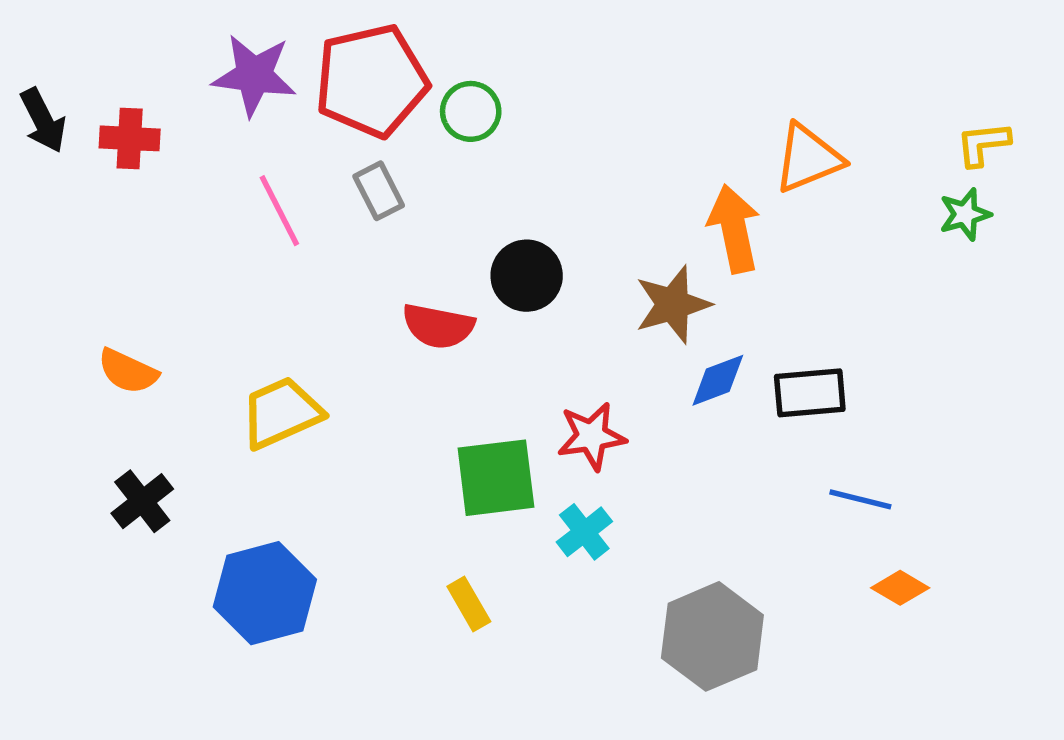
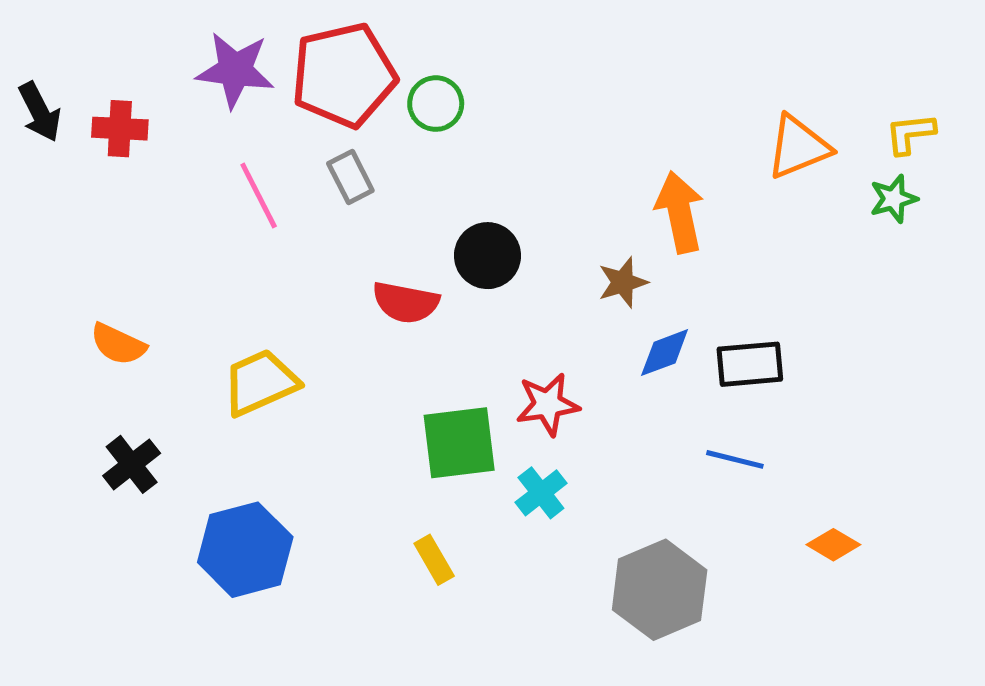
orange triangle: (808, 158) -> (798, 147), moved
brown star: (673, 304) -> (623, 282), size x0.7
blue line: (860, 499) -> (735, 459), moved

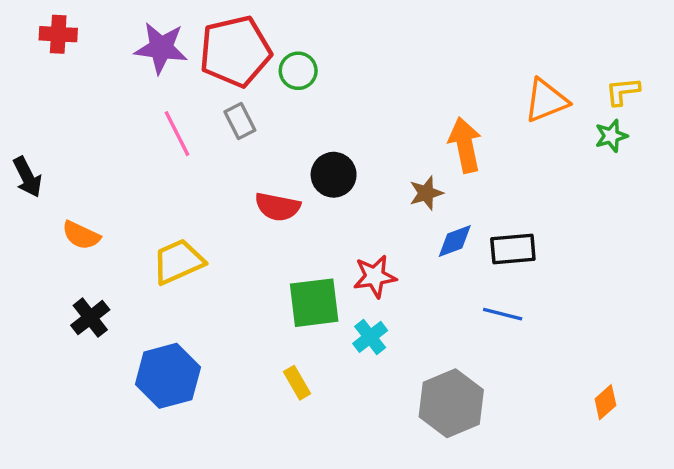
black arrow: (40, 112) -> (27, 177), moved
red cross: (120, 129) -> (58, 34), moved
orange diamond: (833, 545) -> (605, 402), moved, turned -72

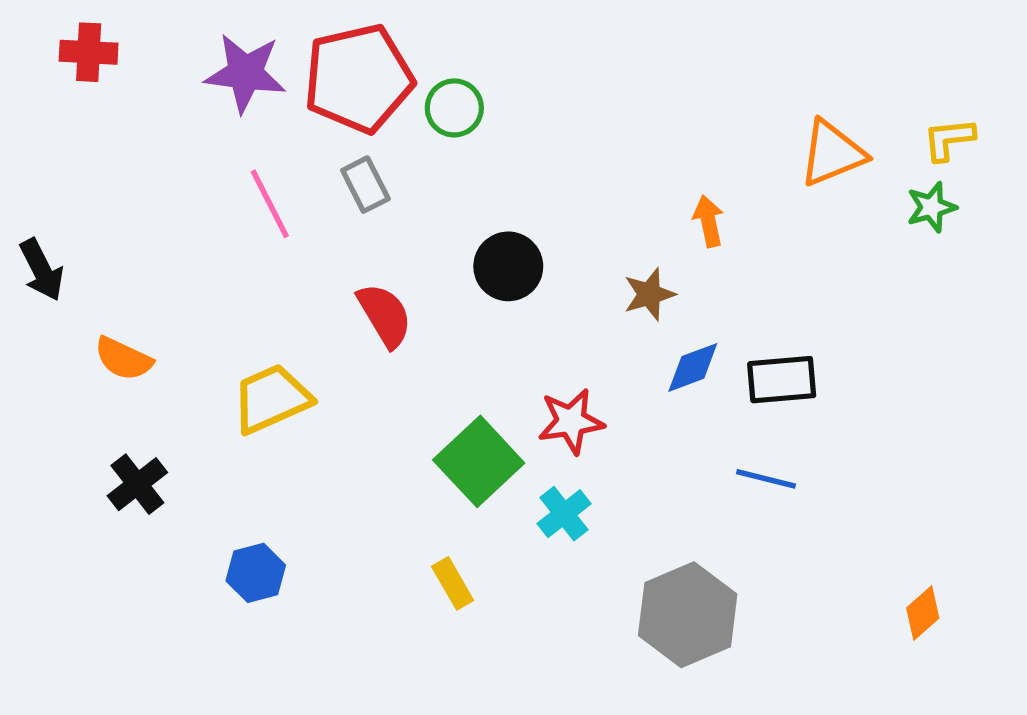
orange arrow: (465, 145) -> (709, 221), size x0.6
red semicircle: (278, 207) -> (385, 315), moved, turned -132
green square: (314, 303) -> (479, 461), turned -36
blue hexagon: (168, 376) -> (256, 573), size x0.6

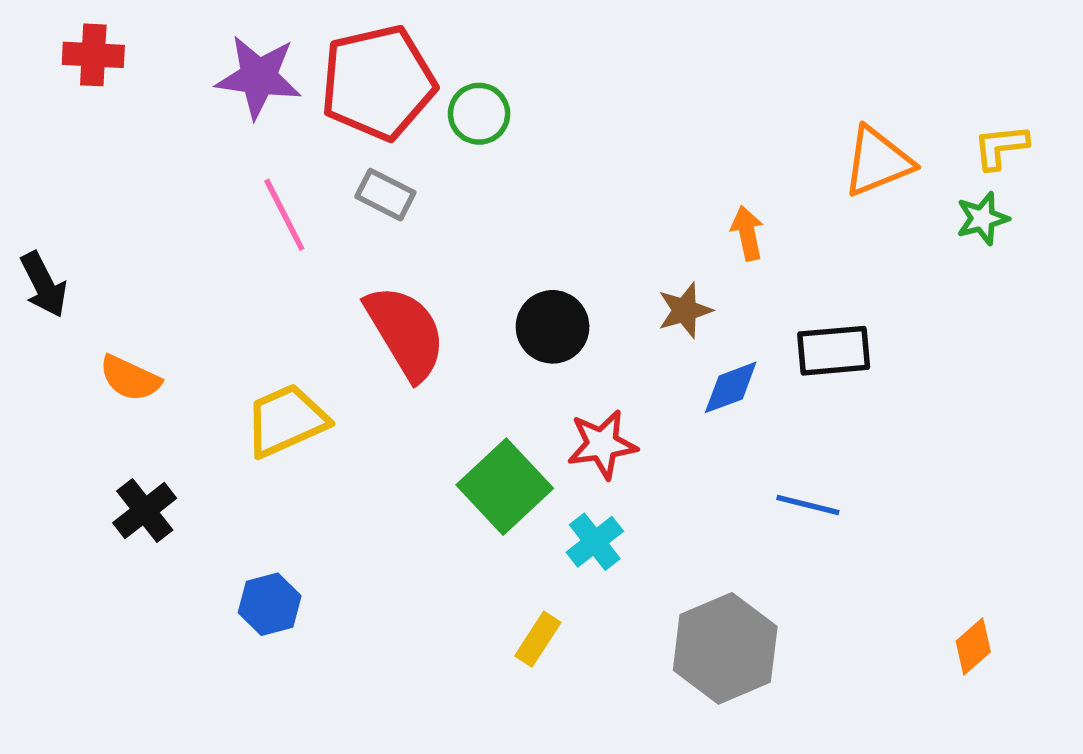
gray rectangle: (365, 185) -> (385, 195), turned -36
black circle: (508, 266) -> (553, 327), moved
red semicircle: (385, 315) -> (406, 332), size x1.4
black rectangle: (782, 380) -> (834, 351), moved
yellow rectangle: (453, 583) -> (538, 639), moved, turned 63

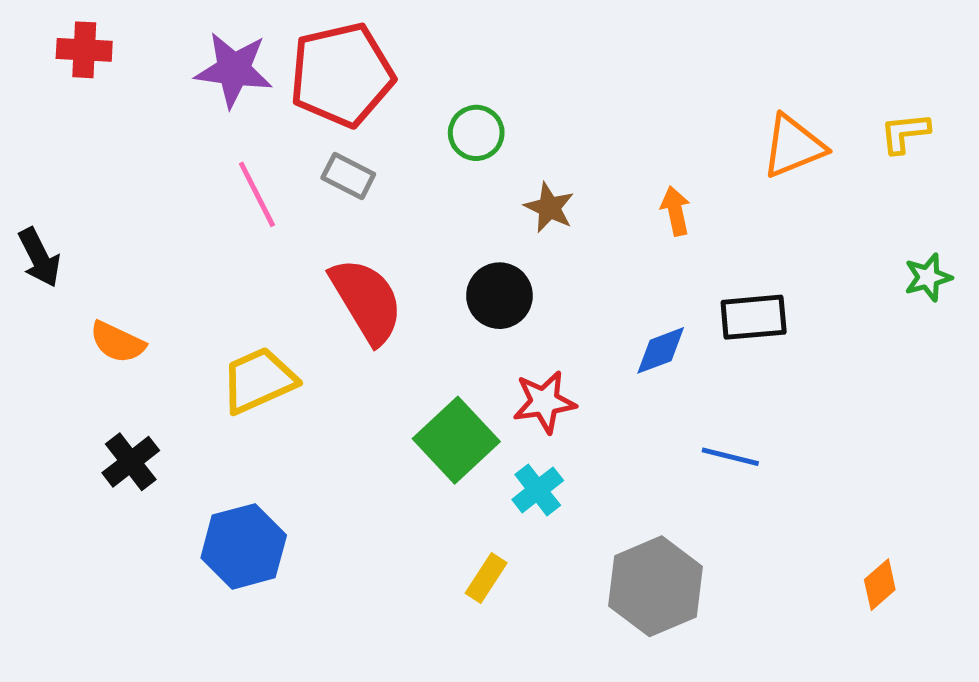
green circle: (479, 114) -> (476, 133), moved
green star: (982, 218) -> (928, 277), moved
brown star: (685, 310) -> (549, 208), moved, turned -30
blue hexagon: (270, 604) -> (244, 546), size x1.5

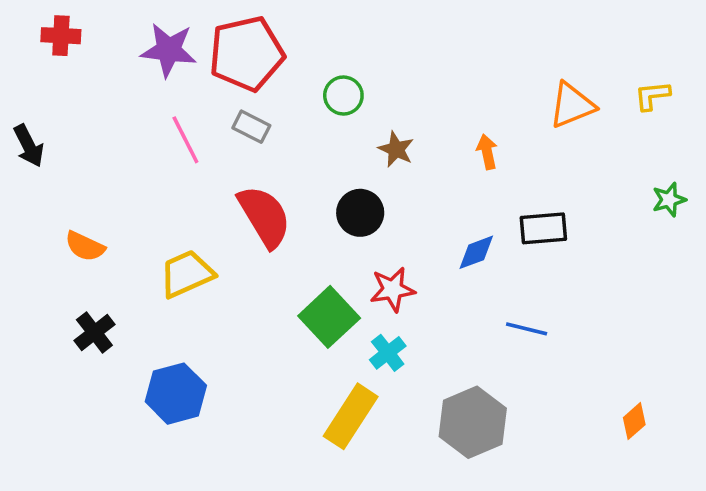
black arrow: (39, 257) -> (29, 146), moved
yellow rectangle: (486, 578) -> (351, 416), size x1.8

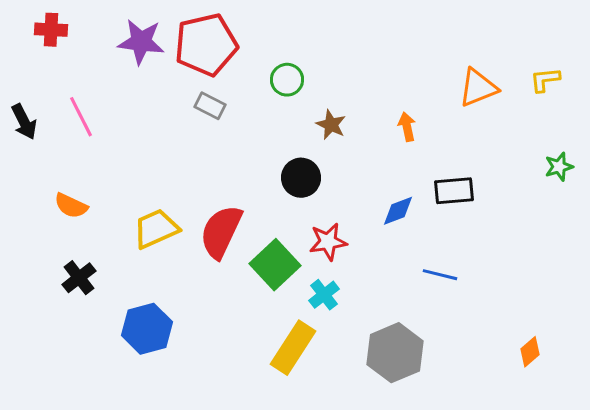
pink line: (185, 140) -> (81, 117), moved
red semicircle: (264, 216) -> (221, 232), moved, turned -124

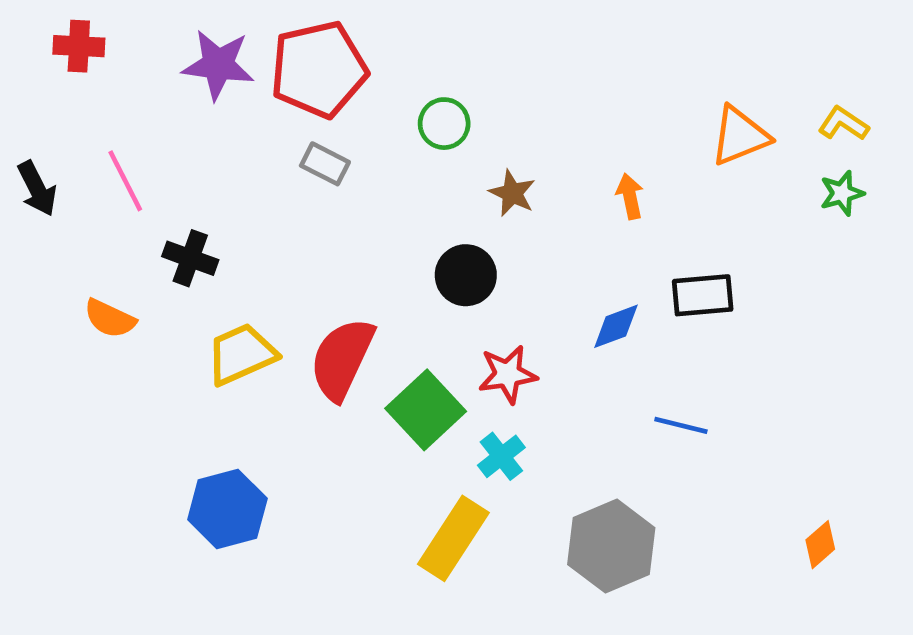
yellow L-shape: (545, 80) -> (843, 124), turned 40
green star: (559, 167) -> (842, 193), moved
black cross: (79, 278) -> (190, 258), moved, turned -32

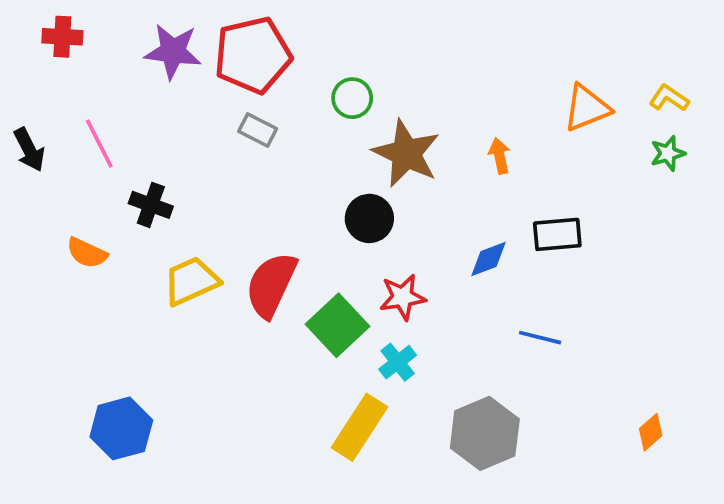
brown star: (512, 193) -> (406, 153), size x1.8
blue hexagon: (227, 509) -> (121, 428), moved

